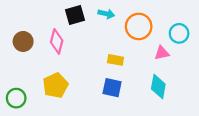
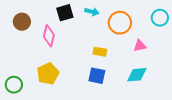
cyan circle: (179, 33) -> (160, 18), moved
brown circle: (23, 41) -> (22, 22), moved
cyan diamond: (158, 87) -> (137, 75), turned 75

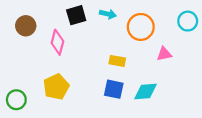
cyan diamond: (137, 75) -> (145, 91), moved

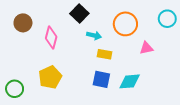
cyan arrow: (108, 14) -> (94, 35), moved
black square: (76, 15) -> (79, 13), moved, turned -30

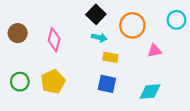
black square: (79, 13) -> (96, 14), moved
brown circle: (23, 23) -> (18, 33), moved
cyan diamond: (130, 81) -> (150, 92), moved
green circle: (15, 89) -> (20, 82), moved

